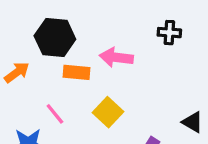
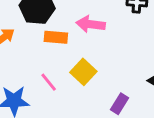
pink line: (55, 114) -> (49, 82), moved

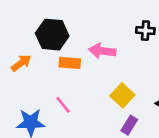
yellow square: (83, 72) -> (122, 95), moved

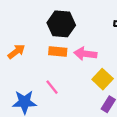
black hexagon: (52, 35) -> (61, 24), moved
pink arrow: (102, 51) -> (85, 54), moved

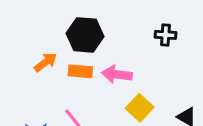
orange arrow: (16, 52) -> (46, 62), moved

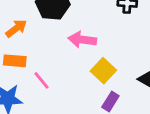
orange rectangle: (80, 71) -> (15, 61), moved

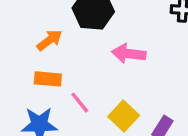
yellow square: (103, 71) -> (124, 116), moved

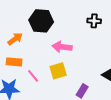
yellow square: (124, 116) -> (58, 71), moved, turned 30

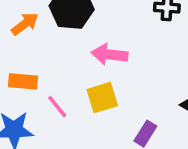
orange arrow: (15, 39) -> (25, 24), moved

